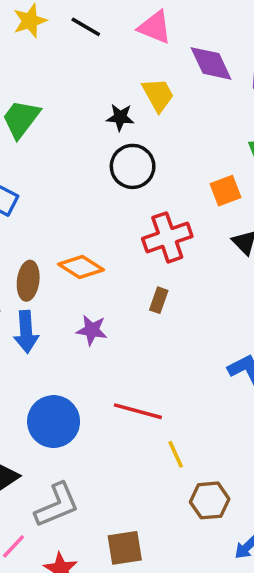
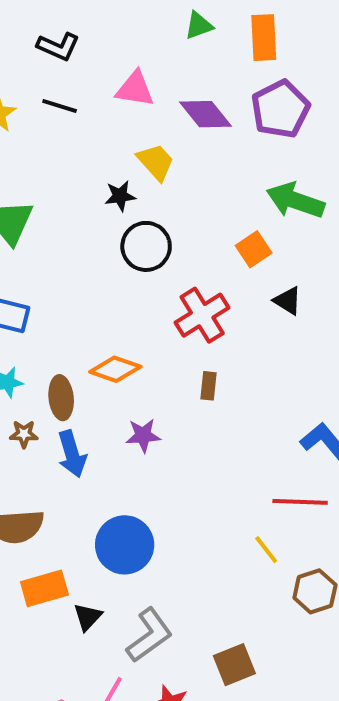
red line: (138, 411) -> (300, 502), moved

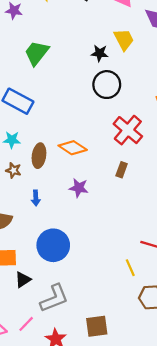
red cross: (202, 315) -> (128, 130), turned -32
blue arrow: (72, 454) -> (36, 198), moved, size x0.6

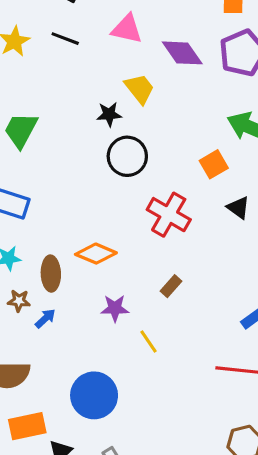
brown rectangle: (122, 170) -> (171, 286), moved, turned 32
blue arrow: (36, 198) -> (45, 318), moved, turned -120
yellow line: (130, 268) -> (148, 341), moved

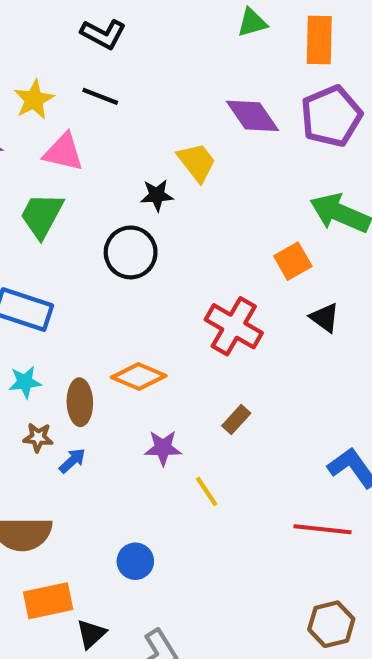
pink triangle: (127, 29) -> (63, 152), moved
black circle: (127, 156) -> (131, 252), moved
blue circle: (94, 395) -> (135, 561), size x0.6

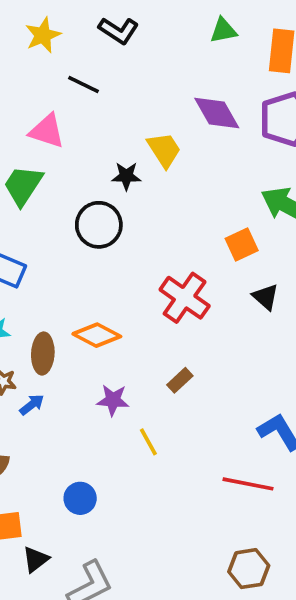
black L-shape: (103, 34) -> (118, 30), moved
yellow star: (34, 100) -> (43, 35), moved

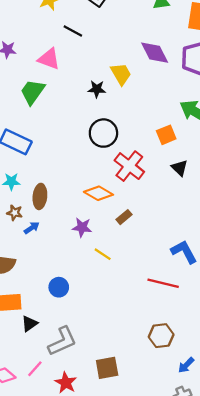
black circle: (99, 225) -> (103, 133), moved
orange diamond: (97, 335) -> (98, 193), moved
yellow line: (148, 442) -> (103, 254), turned -30

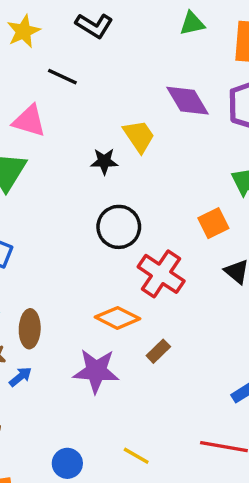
purple star: (82, 227) -> (96, 371), size x1.5
yellow line: (103, 254) -> (136, 456), moved

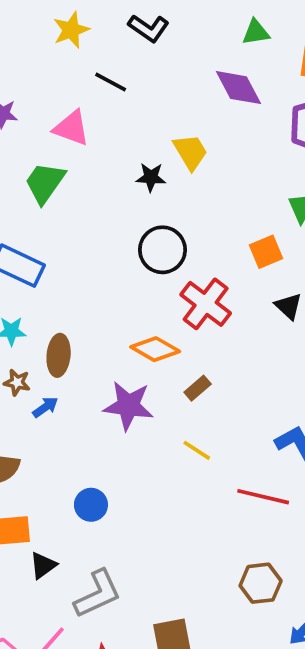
purple diamond: (188, 101) -> (238, 88), moved
yellow line: (136, 456) -> (197, 450), moved

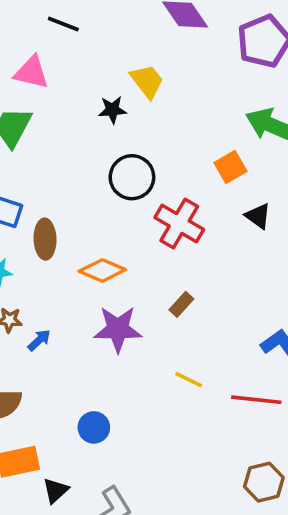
orange diamond: (155, 349) -> (102, 270), moved
brown ellipse: (59, 355) -> (45, 239), moved
yellow line: (197, 450) -> (189, 380), moved

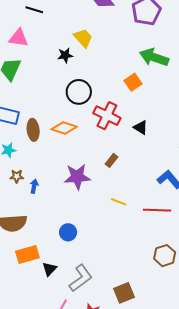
black triangle: (258, 216) -> (141, 128), moved
orange diamond: (102, 270) -> (64, 128), moved
blue arrow: (39, 340) -> (34, 186), turned -32

